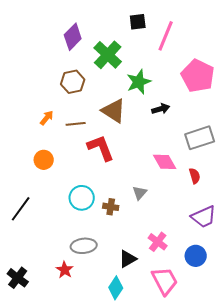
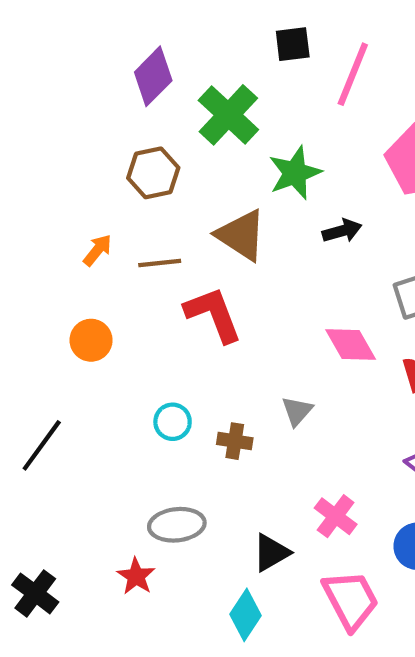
cyan circle: (82, 198) -> (173, 422), size x0.7

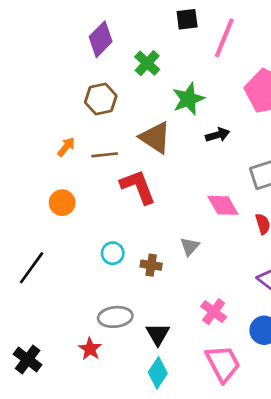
green cross: (228, 115) -> (147, 63), size x0.7
black triangle: (271, 553) -> (158, 334), moved, turned -30

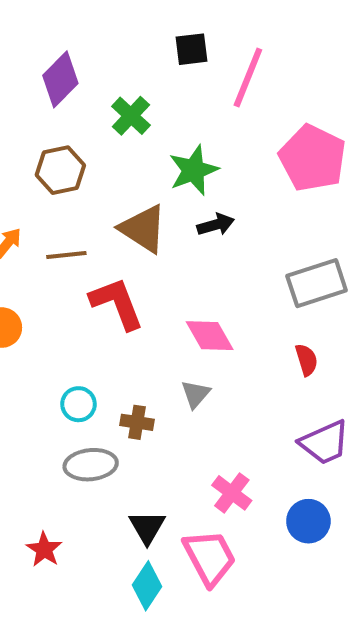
black arrow: (218, 135) -> (216, 225), moved
pink diamond: (223, 205) -> (210, 336), moved
gray ellipse: (115, 317) -> (91, 465), moved
pink trapezoid: (223, 363) -> (210, 557), moved

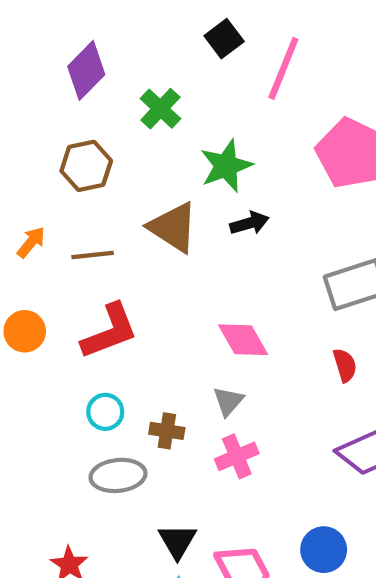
black square: (191, 49) -> (224, 39), turned -30
red L-shape: (117, 303) -> (110, 331), moved, turned 90
pink cross: (232, 493) -> (237, 456), moved, turned 30
blue circle: (308, 521) -> (324, 550), moved

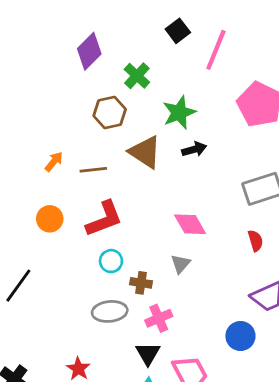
brown hexagon: (86, 166) -> (110, 113), moved
cyan circle: (105, 412) -> (111, 261), moved
pink cross: (237, 456) -> (159, 318), moved
blue circle: (324, 550) -> (240, 336), moved

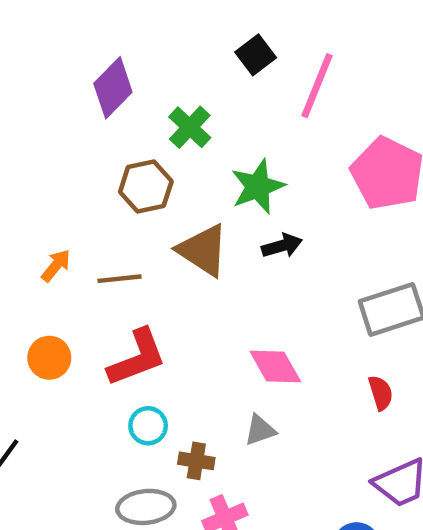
gray triangle: (181, 264) -> (260, 430), turned 30

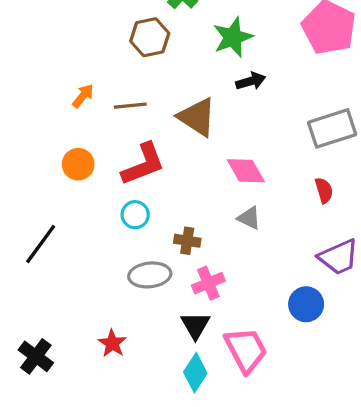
brown triangle: (203, 250) -> (197, 117), moved
cyan circle: (148, 426) -> (135, 215), moved
gray triangle: (260, 430) -> (249, 218), moved, turned 45

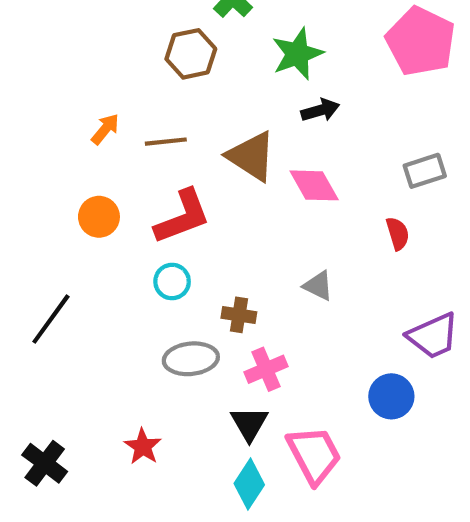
gray rectangle: (332, 128) -> (425, 171), size x0.7
pink diamond: (246, 171) -> (314, 185), moved
red semicircle: (324, 190) -> (398, 233), moved

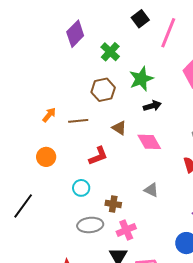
brown hexagon: (191, 54) -> (103, 90), moved
brown triangle: (251, 156) -> (119, 128), size x0.6
red L-shape: (182, 217) -> (98, 156), moved, size x0.7

